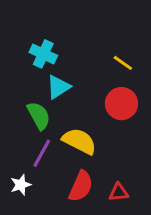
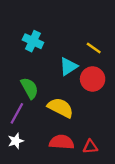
cyan triangle: (58, 87) -> (68, 66), moved
purple line: (42, 153) -> (17, 113), moved
red semicircle: (81, 186) -> (62, 142), turned -110

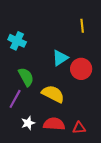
cyan cross: (33, 41) -> (17, 41), moved
yellow line: (94, 48) -> (82, 26), moved, turned 48
white star: (16, 141) -> (28, 123), moved

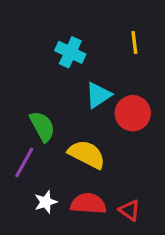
cyan cross: (17, 41) -> (70, 52), moved
red triangle: (79, 128) -> (129, 210), turned 40

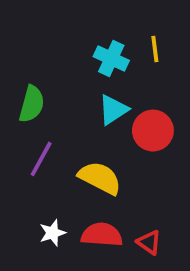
cyan cross: (70, 52) -> (111, 59), moved
green semicircle: (42, 126) -> (32, 104), moved, turned 44
purple line: (24, 163) -> (41, 159), moved

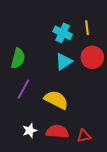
red circle: (153, 131) -> (92, 57), moved
red triangle: (149, 242) -> (84, 136), turned -48

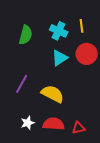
green semicircle: (18, 58) -> (26, 35), moved

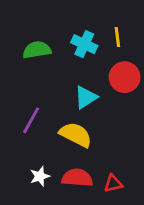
green semicircle: (26, 35) -> (37, 50), turned -114
cyan triangle: (60, 58) -> (86, 97), moved

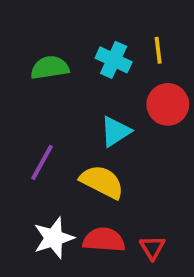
white star: (40, 176) -> (54, 238), size x1.5
red triangle: (113, 184) -> (152, 248), turned -48

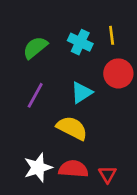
green semicircle: (50, 68) -> (35, 48), turned -30
purple line: (42, 162) -> (35, 95), moved

